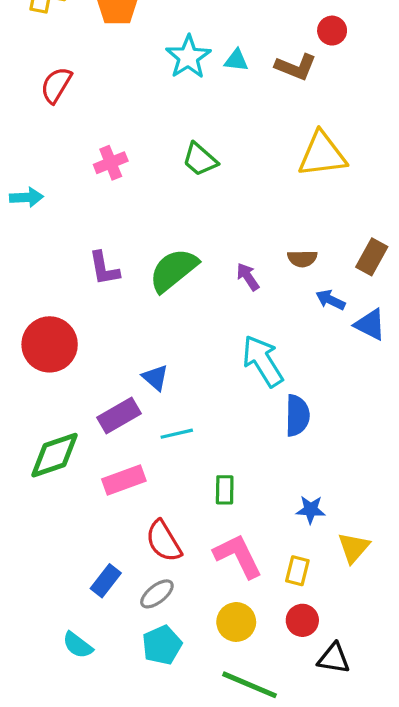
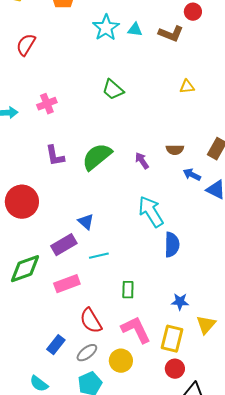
yellow triangle: (322, 154) -> (187, 87), size x0.5
pink cross: (111, 163) -> (47, 104), moved
yellow rectangle: (297, 571) -> (172, 339), size x1.5
yellow circle: (236, 622) -> (121, 361), moved

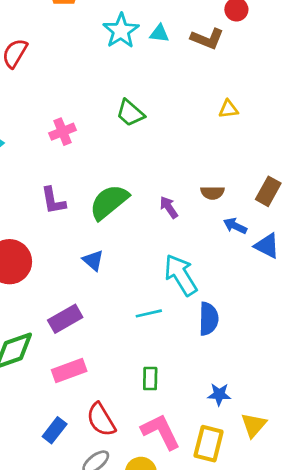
pink cross: (47, 104) -> (63, 132), moved
blue triangle: (86, 222) -> (93, 260), moved
cyan line: (99, 256) -> (149, 313), moved
blue rectangle: (56, 345) -> (55, 430), moved

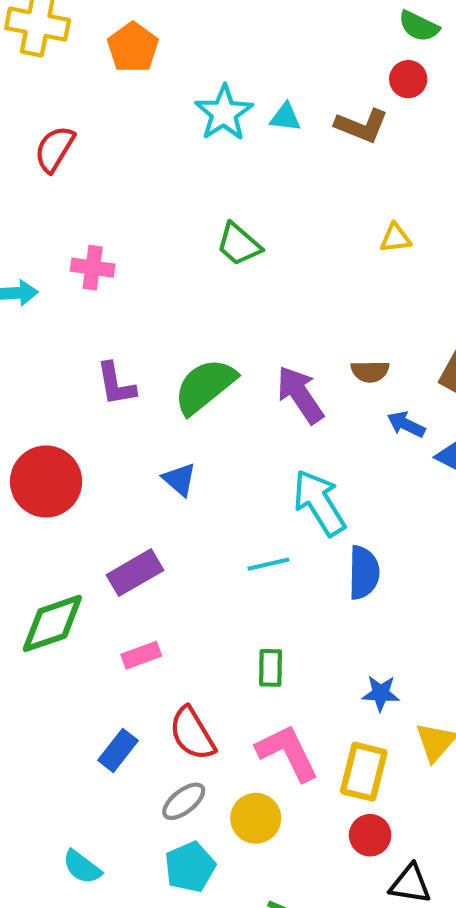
pink cross: (63, 132) -> (93, 268), moved, turned 30
purple arrow: (169, 207) -> (300, 395), size x1.6
pink rectangle: (69, 371) -> (141, 655), size x0.7

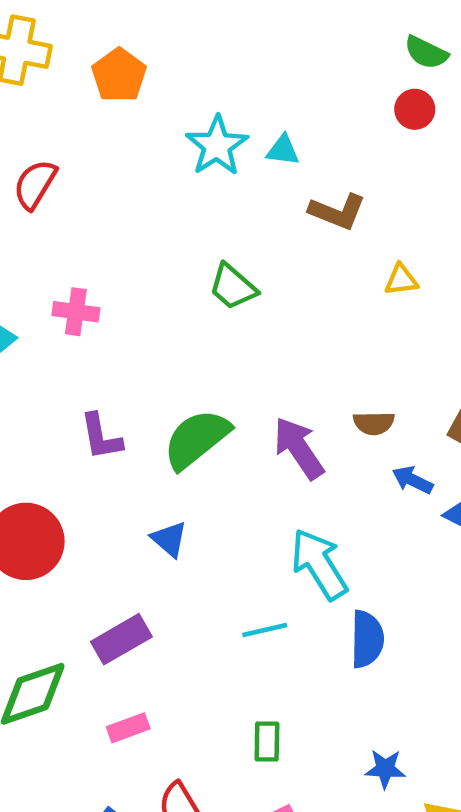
brown L-shape: (362, 126) -> (337, 212), moved

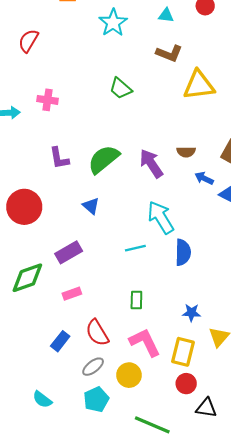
cyan triangle: (283, 150) -> (166, 15), moved
yellow triangle: (401, 280) -> (199, 85), size x2.0

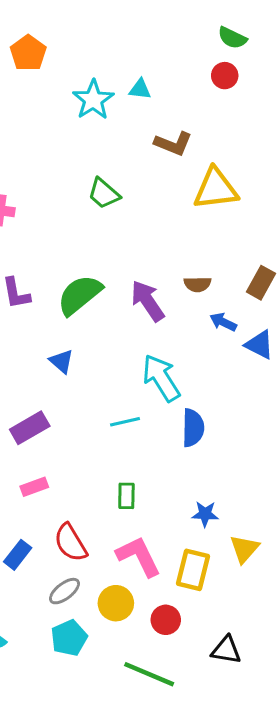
cyan triangle: (166, 15) -> (140, 89), moved
red circle: (186, 384) -> (166, 620), moved

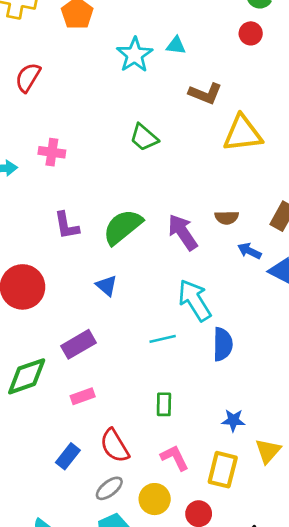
pink L-shape: (139, 556) -> (175, 458), size x0.7

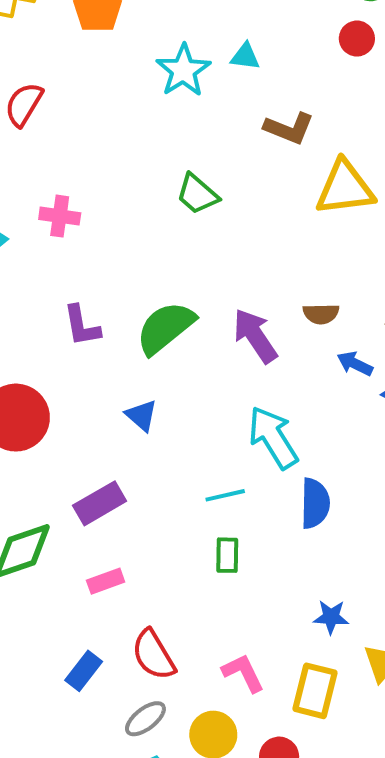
green rectangle: (164, 404) -> (227, 555), moved

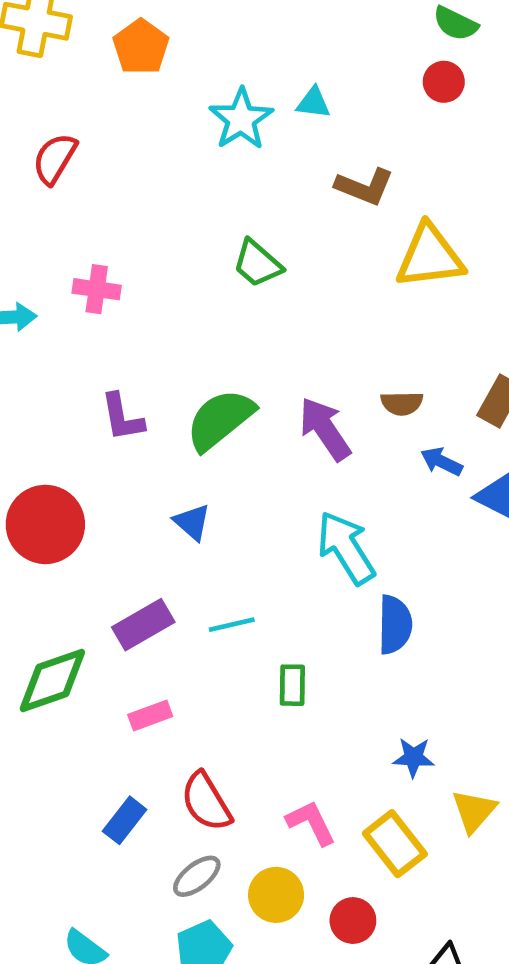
cyan line: (225, 495) -> (232, 625), moved
yellow rectangle: (315, 691) -> (395, 844), turned -52

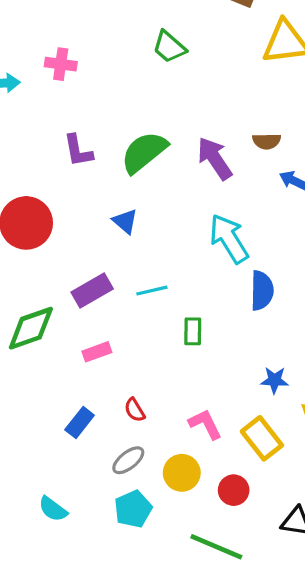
red semicircle: (206, 802) -> (135, 410), size x0.6

